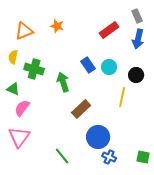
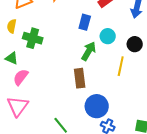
blue rectangle: (88, 65) -> (85, 22), moved, turned 49
green arrow: (63, 82) -> (89, 51), moved, turned 48
brown rectangle: (81, 109) -> (80, 78), turned -54

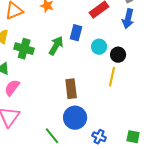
black circle: (135, 44) -> (118, 55), moved
green arrow: (89, 51) -> (56, 46), moved
blue circle: (97, 106) -> (75, 118), moved

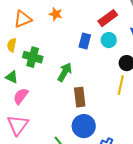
green arrow: (56, 46) -> (65, 72), moved
cyan circle: (99, 47) -> (109, 40), moved

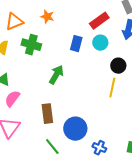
green cross: (33, 57) -> (31, 45), moved
brown rectangle: (80, 97) -> (47, 114), moved

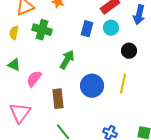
yellow line: (112, 88) -> (123, 84), moved
pink semicircle: (12, 99) -> (34, 79), moved
blue circle: (75, 129) -> (92, 86), moved

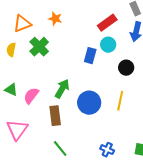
blue rectangle: (87, 29) -> (90, 56), moved
green cross: (42, 30) -> (39, 47), turned 30
green arrow: (67, 60) -> (62, 89), moved
green triangle: (14, 65) -> (11, 90), moved

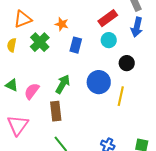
orange star: (55, 19) -> (62, 24), moved
blue rectangle: (90, 56) -> (76, 45), moved
blue circle: (89, 103) -> (99, 82), moved

